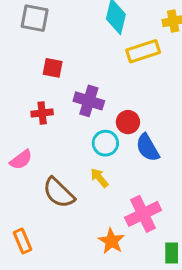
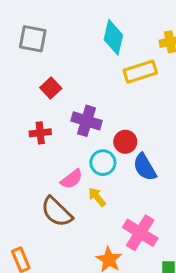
red square: (53, 68) -> (51, 88), turned 36
pink semicircle: (21, 160) -> (72, 179), moved
pink cross: (143, 214) -> (140, 233), turned -32

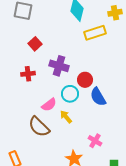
pink cross: (140, 233) -> (95, 141), size x0.6

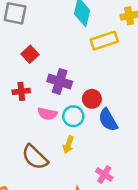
pink semicircle: (49, 105) -> (47, 114), moved, turned 49
yellow arrow: (66, 117) -> (68, 145), turned -120

